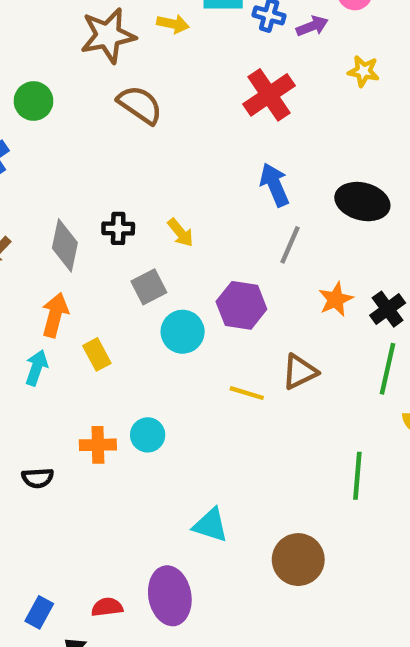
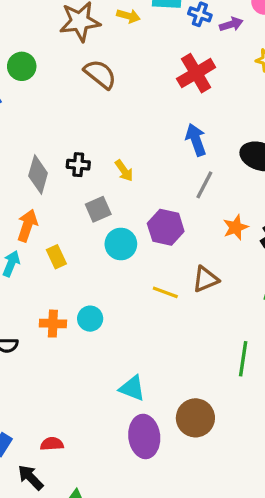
purple ellipse: (170, 596) -> (144, 436), moved

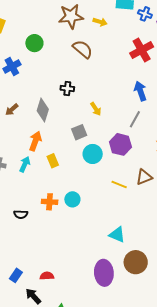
yellow arrow: (128, 16) -> (100, 22), moved
black cross: (78, 165) -> (67, 88), moved
gray line: (204, 185) -> (135, 119), moved
cyan triangle: (132, 388) -> (117, 235), moved

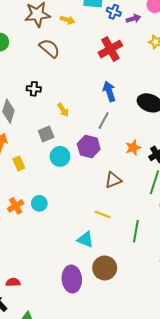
yellow line: (119, 184) -> (102, 214), moved
orange cross: (50, 202) -> (16, 206), turned -35

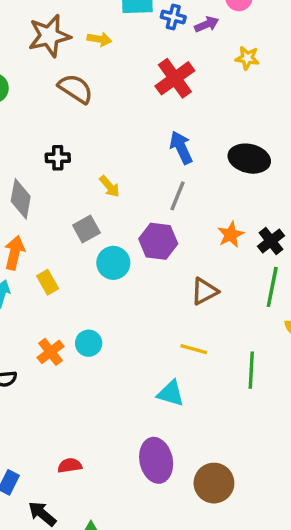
brown circle: (105, 268) -> (214, 483), moved
red semicircle: (13, 282) -> (70, 465), moved

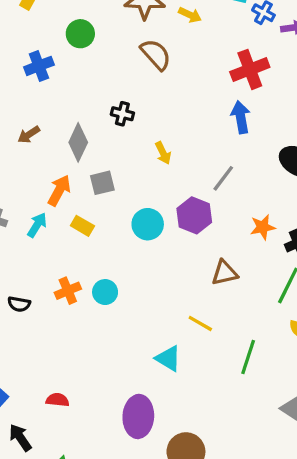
blue arrow: (181, 148) -> (241, 117), moved
gray square: (86, 229) -> (102, 183), moved
yellow rectangle: (48, 282) -> (82, 226), turned -45

